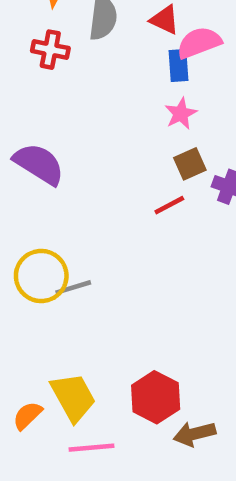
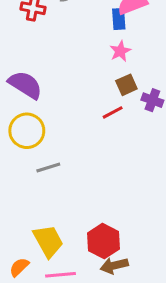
yellow circle: (41, 276) -> (27, 131), moved
orange semicircle: (27, 416) -> (19, 267), moved
brown arrow: (194, 434) -> (114, 266), moved

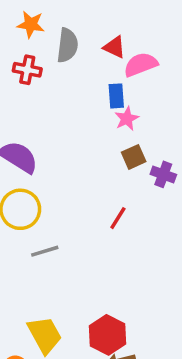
blue rectangle: (119, 19) -> (116, 96), moved
red line: (113, 112) -> (118, 218), moved, turned -30

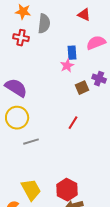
red triangle: (114, 47) -> (84, 15), moved
pink semicircle: (141, 65) -> (96, 43), moved
pink star: (127, 119) -> (67, 66), moved
purple cross: (163, 174) -> (99, 79), moved

